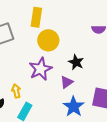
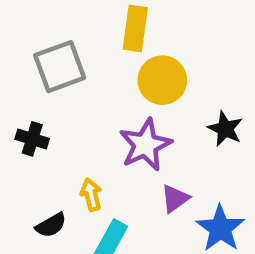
purple triangle: (67, 82) -> (175, 199), moved

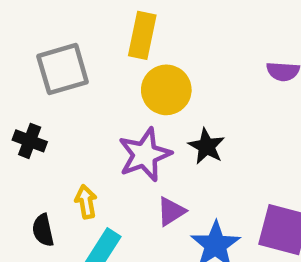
black star: (225, 129) -> (206, 146), moved
black semicircle: (51, 225) -> (43, 230), turned 104

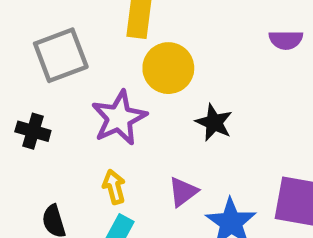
purple star: (145, 155) -> (119, 118), moved
yellow arrow: (86, 202) -> (114, 187), moved

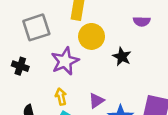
purple semicircle: (286, 40) -> (142, 21), moved
black star: (214, 123) -> (122, 57), moved

